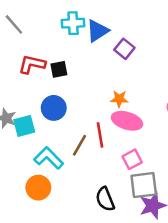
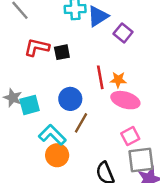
blue circle: (54, 108) -> (70, 99), moved
red line: (100, 135) -> (100, 77), moved
orange circle: (38, 188) -> (57, 155), moved

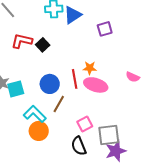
purple square: (123, 33) -> (105, 29), moved, turned 35
black square: (62, 52) -> (43, 45), turned -32
red line: (100, 77) -> (75, 79), moved
pink square: (130, 136) -> (85, 124), moved

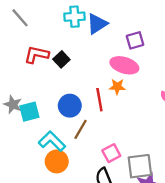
pink ellipse: (96, 85) -> (124, 65), moved

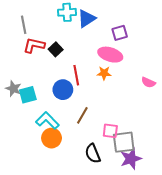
gray line: (20, 18) -> (24, 25), moved, turned 30
red line: (99, 100) -> (76, 75), moved
brown line: (80, 129) -> (82, 115), moved
pink square: (111, 153) -> (110, 131), moved, turned 35

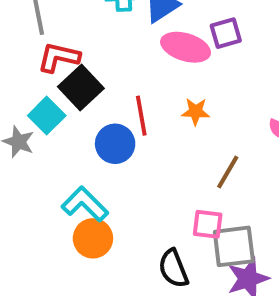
black square: (56, 49) -> (81, 87), moved, size x1.5
pink ellipse: (110, 55) -> (186, 47), moved
cyan square: (28, 95) -> (47, 116), moved, turned -30
brown line: (82, 115) -> (228, 172), moved

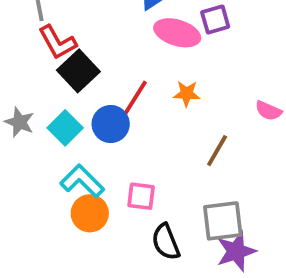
red L-shape: (59, 57) -> (57, 42), turned -132
cyan square: (47, 116) -> (65, 128), moved
red line: (141, 116) -> (135, 97), turned 42
pink square: (208, 224) -> (141, 196), moved

